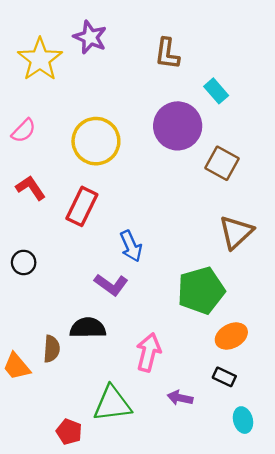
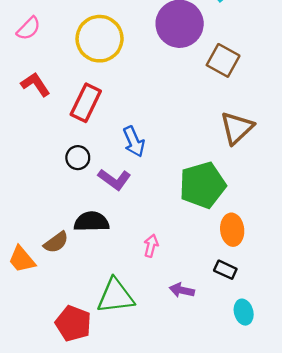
black circle: (24, 262) -> (78, 158), moved
orange ellipse: (231, 336) -> (232, 230), turned -68
brown semicircle: (52, 349) -> (56, 242), turned 50
pink arrow: (148, 352) -> (151, 246), size x0.6
red pentagon: (69, 432) -> (73, 323), size x1.4

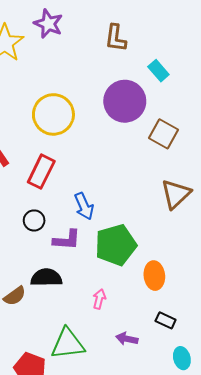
purple L-shape: (114, 179) -> (67, 240), turned -32
green pentagon: (202, 185) -> (116, 245), moved
orange ellipse: (232, 230) -> (154, 276), moved

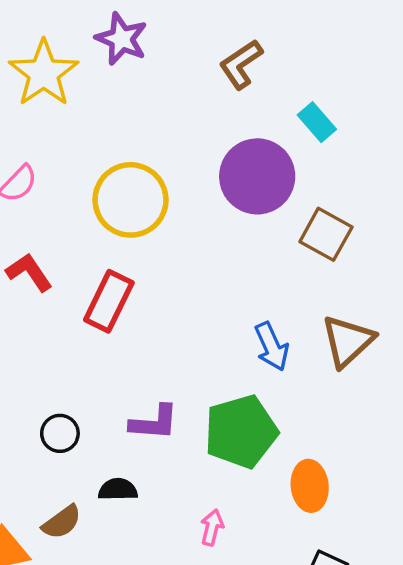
brown L-shape: (116, 38) -> (241, 64), turned 48
blue arrow: (84, 206) -> (272, 347), moved
black circle: (34, 220) -> (60, 433), moved
black semicircle: (46, 278) -> (118, 489), size x0.7

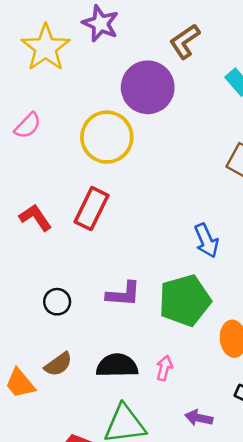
purple circle: (257, 176) -> (148, 87), moved
red L-shape: (29, 272) -> (35, 217), moved
black semicircle: (118, 489) -> (117, 366), moved, size x1.5

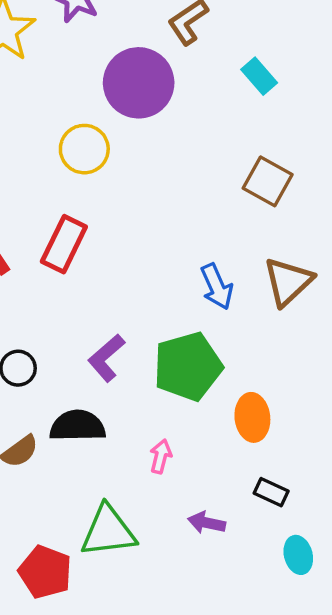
yellow circle: (107, 137) -> (84, 149), size x0.7
purple L-shape: (123, 294) -> (106, 358), turned 135
black semicircle: (117, 366) -> (77, 426), moved

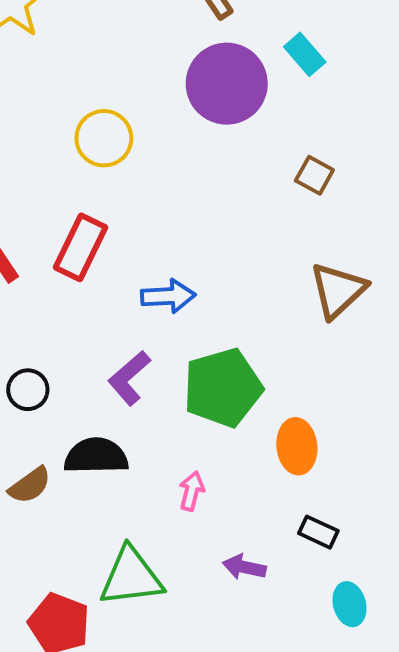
purple circle: (139, 83) -> (227, 84), moved
brown square: (268, 181) -> (314, 175), size x0.7
blue arrow: (217, 287) -> (168, 296), moved, turned -69

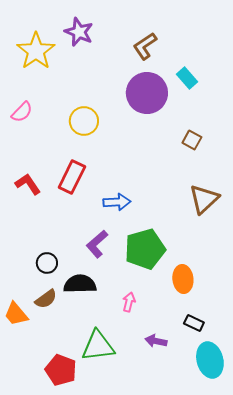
black circle: (28, 390) -> (47, 263), moved
cyan ellipse: (350, 604) -> (210, 360), size x1.6

